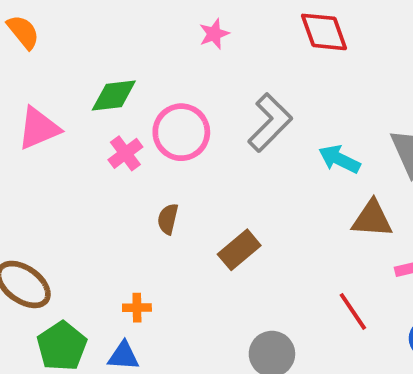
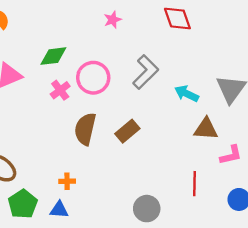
brown semicircle: (168, 219) -> (85, 129), size x1.8
brown rectangle: (239, 250) -> (127, 131), moved
red line: (353, 311) -> (195, 184), turned 35

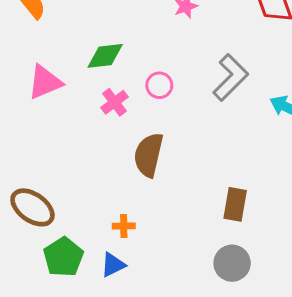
pink circle: (93, 78) -> (159, 85), size x0.6
brown rectangle: (127, 131) -> (235, 204), moved, turned -40
blue triangle: (59, 210) -> (113, 265), turned -30

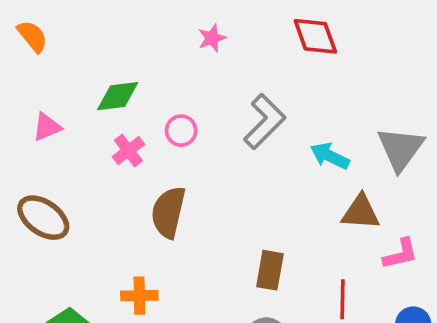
pink triangle: (45, 82) -> (47, 127), size x0.7
brown ellipse: (32, 207) -> (43, 218), moved
orange cross: (124, 226) -> (139, 296), size x1.4

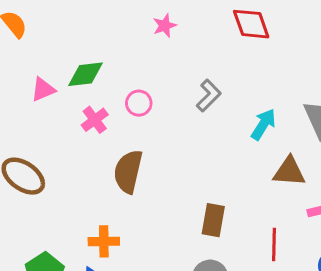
gray L-shape: (264, 122) -> (209, 96), size x0.7
pink triangle: (47, 127) -> (43, 89), moved
cyan arrow: (330, 156) -> (263, 124), turned 96

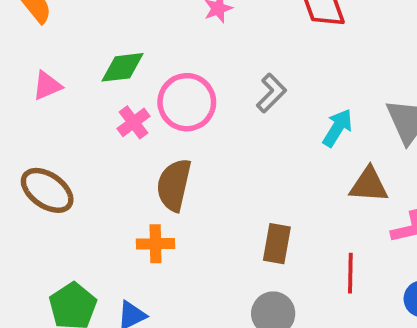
pink triangle: (43, 89) -> (47, 86), moved
pink circle: (139, 103) -> (187, 102), size x1.8
orange cross: (104, 241) -> (156, 244), moved

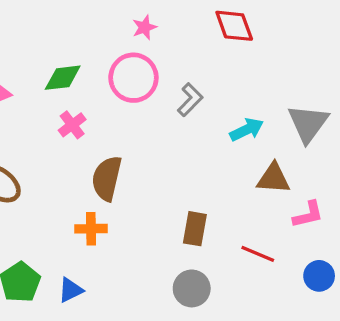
pink circle: (187, 102) -> (133, 78), moved
cyan arrow: (338, 128) -> (247, 130), turned 32
red line: (350, 273) -> (258, 254), turned -68

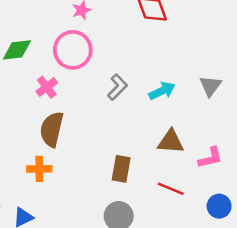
gray L-shape: (190, 100) -> (117, 87), moved
gray triangle: (308, 123) -> (210, 86), size x0.7
pink cross: (72, 125) -> (47, 87), moved
brown triangle: (273, 178) -> (171, 142), moved

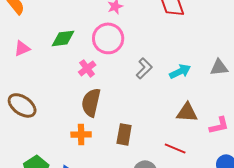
gray triangle: (210, 86) -> (219, 67), turned 48
brown rectangle: (121, 169) -> (124, 134), moved
red line: (171, 189) -> (175, 148), moved

